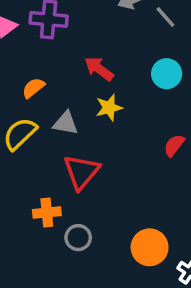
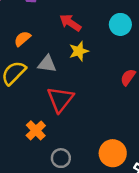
orange cross: (47, 213) -> (36, 130), turned -36
gray circle: (78, 238) -> (61, 158), moved

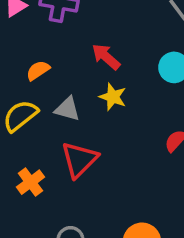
yellow star: (79, 51) -> (113, 97), turned 30
orange cross: (36, 130) -> (31, 182), moved

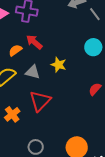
red arrow: (106, 57) -> (34, 42), moved

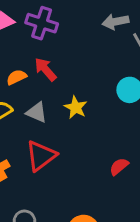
red semicircle: (95, 89) -> (119, 167), moved

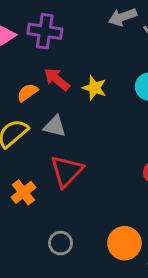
yellow star: (76, 107) -> (94, 88), moved

